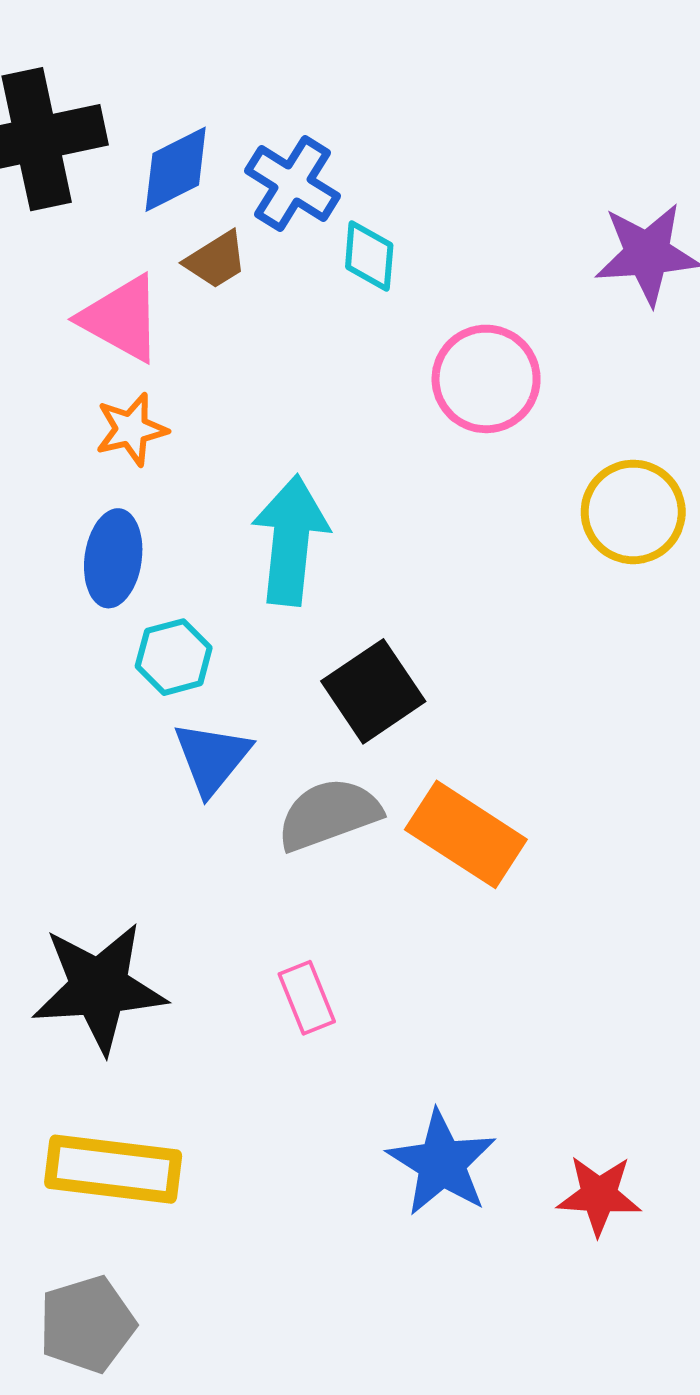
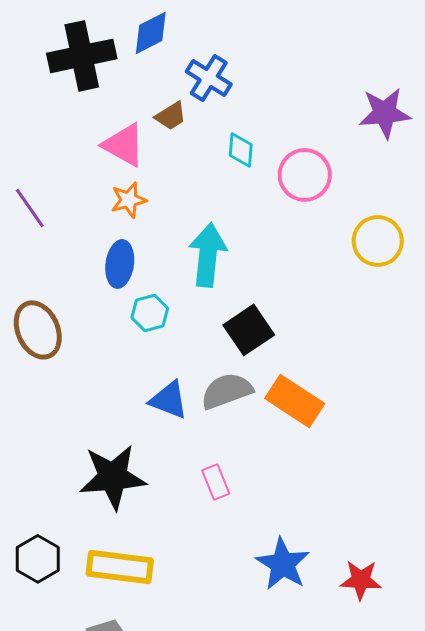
blue diamond: (176, 169) -> (151, 33), moved
cyan diamond: (369, 256) -> (241, 150), moved
blue triangle: (212, 758) -> (169, 400), moved, turned -48

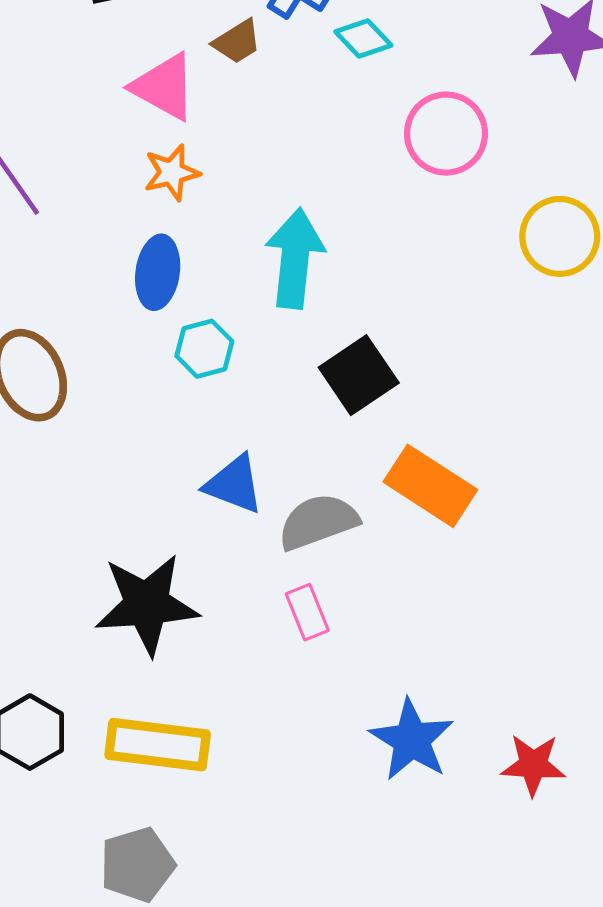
cyan diamond: (241, 150) -> (363, 38), moved, turned -48
gray semicircle: (227, 391) -> (318, 522), moved

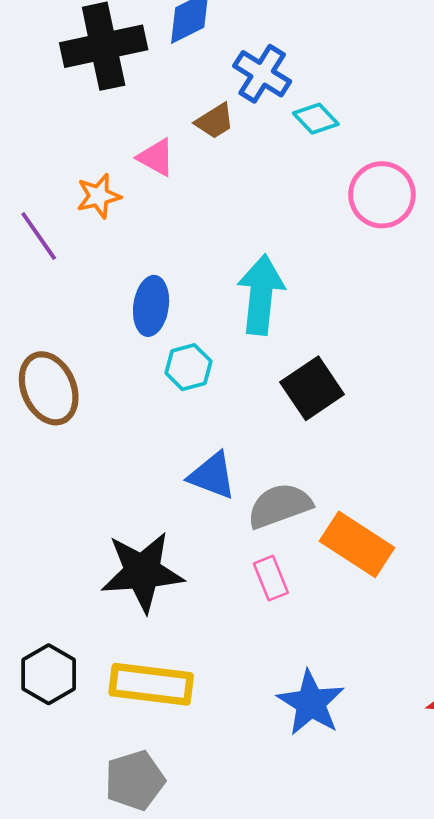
pink triangle: (164, 87) -> (156, 157), size x0.7
orange star: (172, 173) -> (99, 196), moved
orange rectangle: (430, 486) -> (357, 544), moved
blue star: (412, 740) -> (311, 703), moved

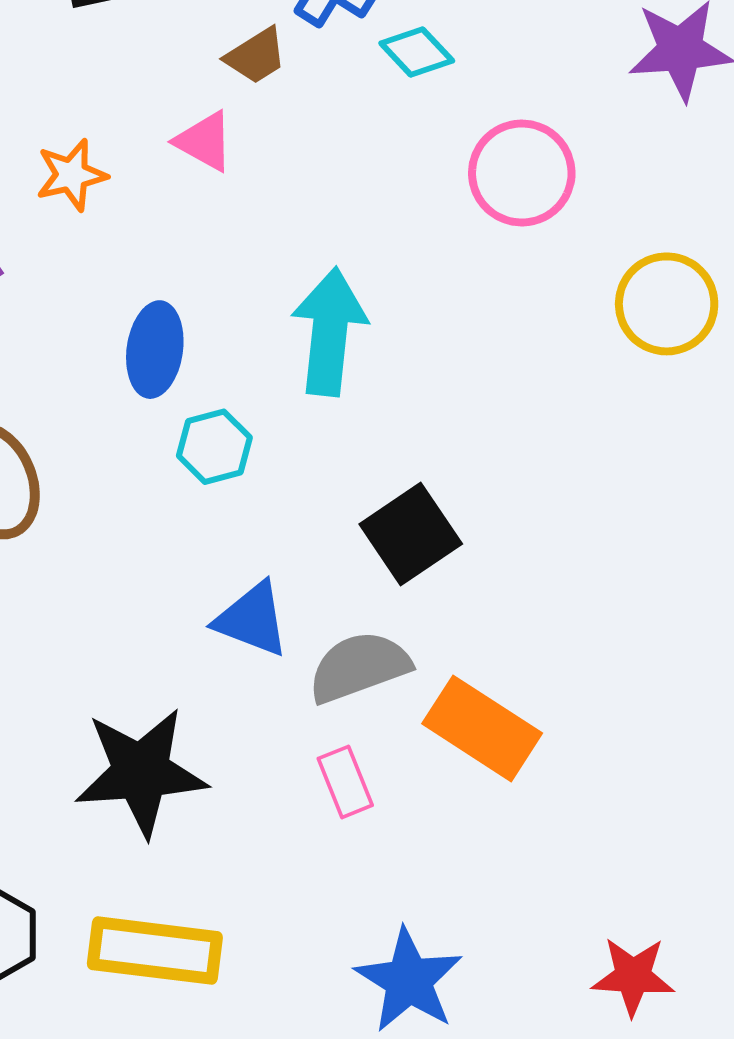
pink triangle: (156, 157) -> (204, 141), moved
black square: (312, 388) -> (411, 534), moved

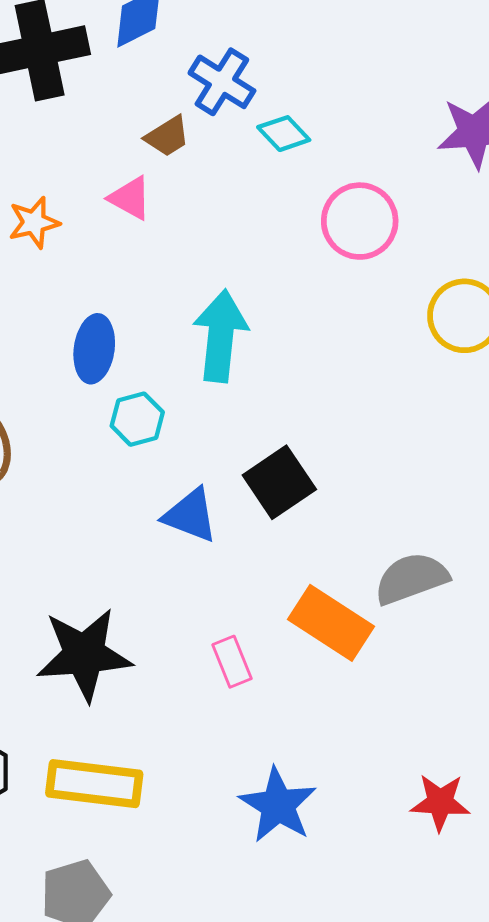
blue triangle: (252, 619) -> (190, 515), moved
gray semicircle: (359, 667) -> (411, 578), moved

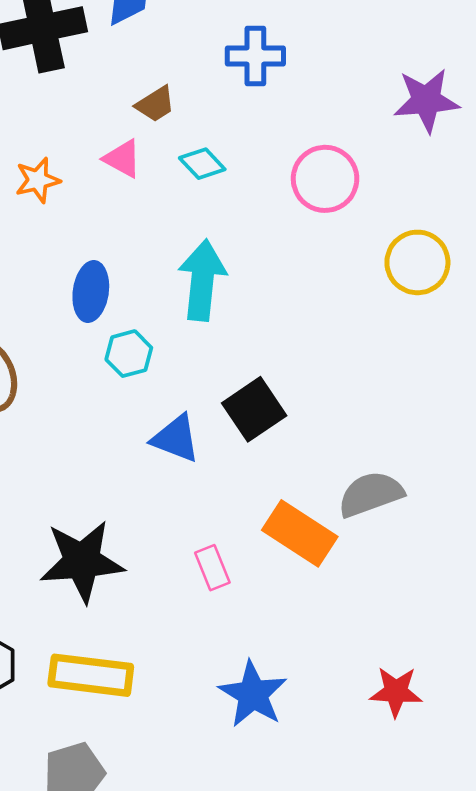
blue cross: (222, 82) -> (255, 56), moved, turned -32
cyan diamond: (284, 134) -> (202, 164), moved

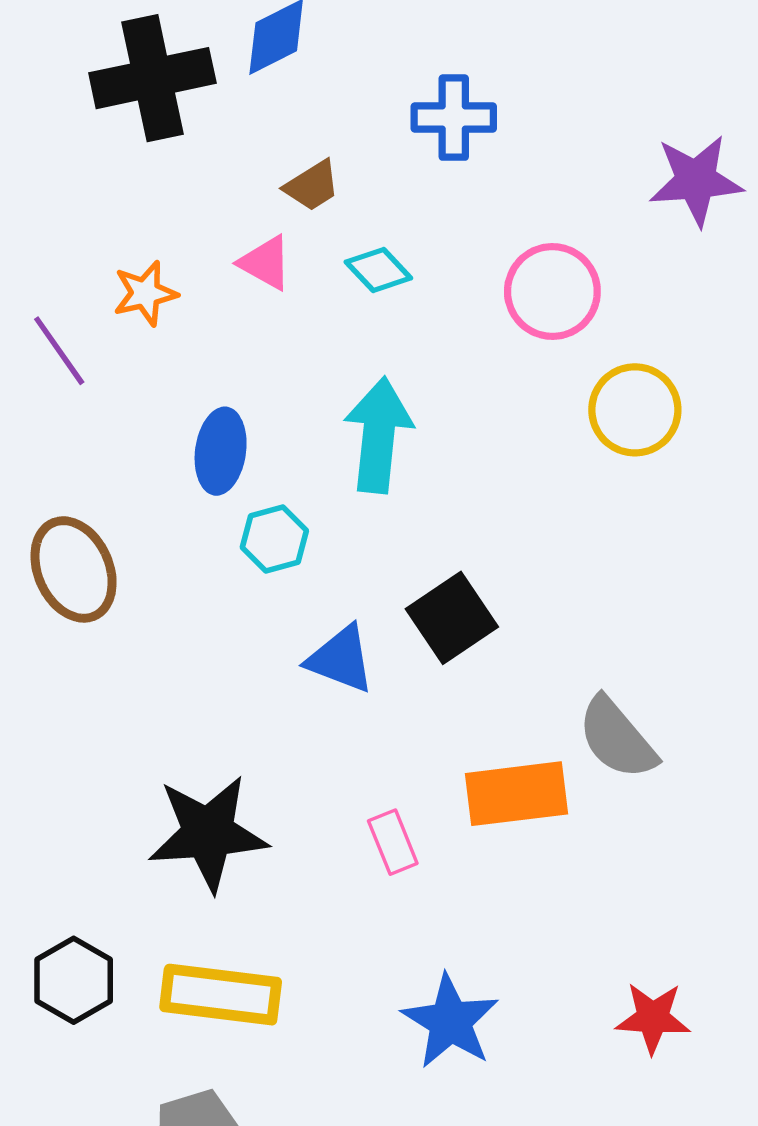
yellow circle: (417, 262) -> (635, 410), moved
gray semicircle: (371, 494) -> (617, 738), turned -110
orange rectangle: (300, 533) -> (517, 794), turned -40

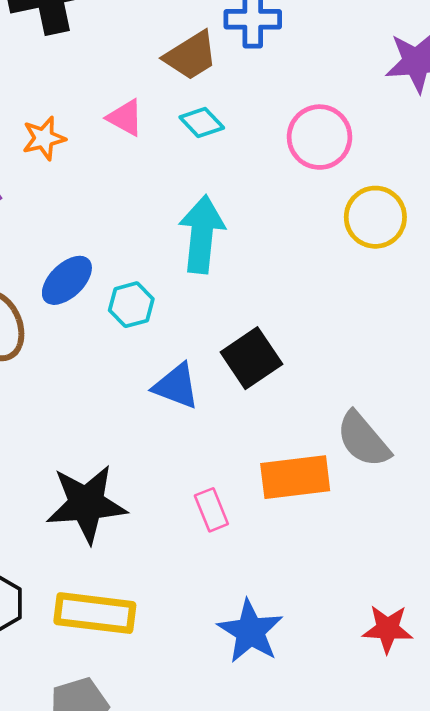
brown trapezoid: (312, 186) -> (191, 56), moved, size x1.4
blue ellipse: (221, 451) -> (67, 280), moved, turned 38

